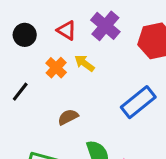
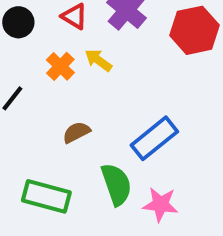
blue rectangle: (138, 102) -> (154, 138), moved

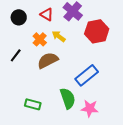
red hexagon: (194, 30) -> (97, 31), moved
brown semicircle: (76, 132) -> (48, 60), moved, size x1.5
green rectangle: (46, 196) -> (33, 104), size x0.7

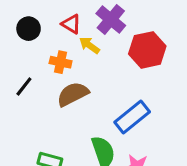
yellow arrow: (59, 36) -> (89, 45), moved
orange cross: (40, 39) -> (61, 62), turned -32

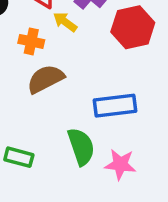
blue rectangle: (132, 117) -> (115, 106), turned 32

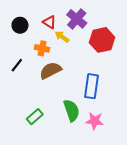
blue rectangle: (115, 106) -> (91, 86), turned -75
green rectangle: (19, 157) -> (35, 117), turned -56

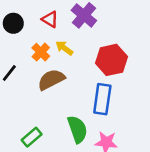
yellow arrow: (62, 37) -> (64, 48), moved
red hexagon: (102, 40) -> (111, 60), moved
orange cross: (42, 48) -> (41, 52), turned 32

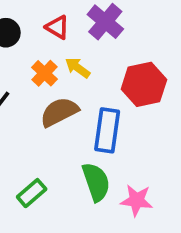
blue rectangle: (102, 99) -> (107, 130), moved

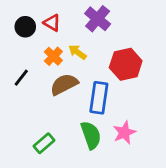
red triangle: (57, 27) -> (52, 23), moved
pink star: (137, 200) -> (124, 133), moved, turned -30

